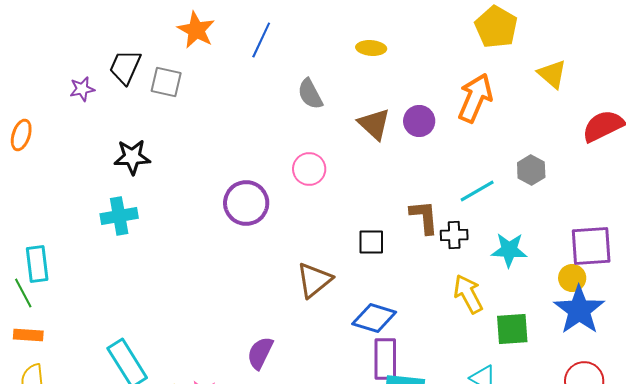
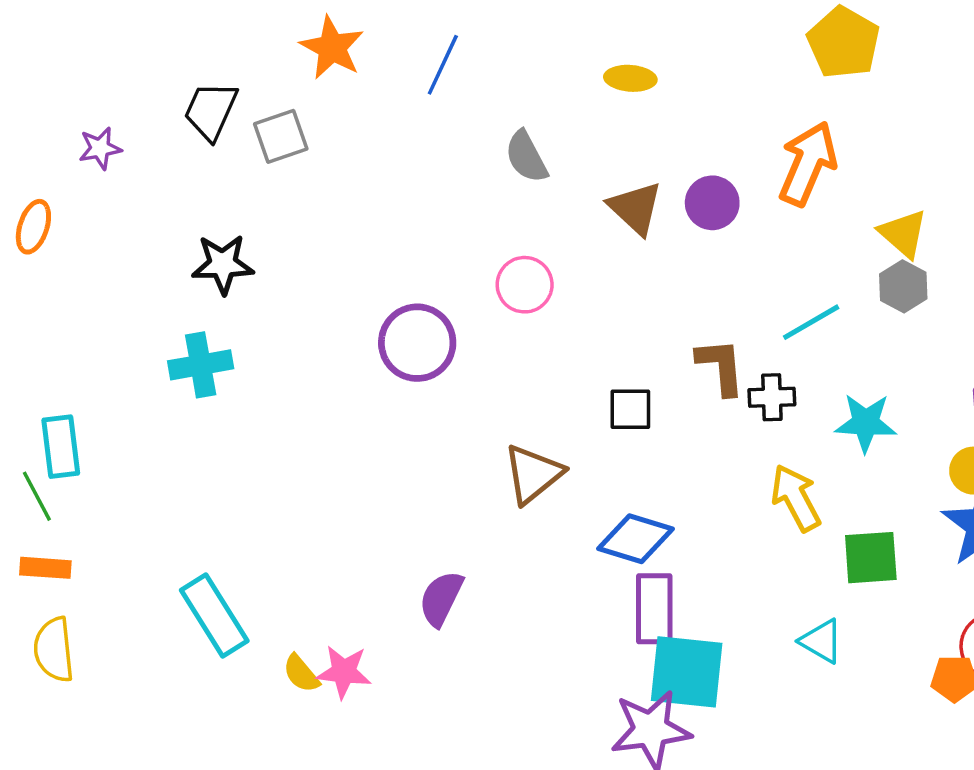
yellow triangle: (552, 74) -> (903, 234), moved
gray square: (166, 82) -> (281, 136), turned -32
purple star: (82, 89) -> (100, 148), moved

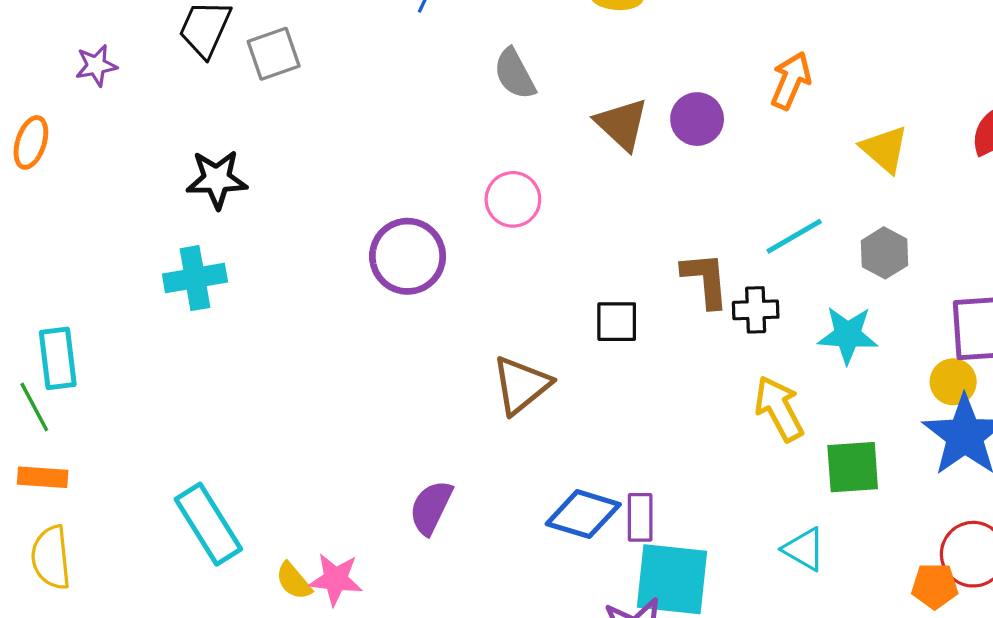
orange arrow: (808, 164) -> (791, 81), size x0.7
gray hexagon: (903, 286) -> (885, 253), moved
blue diamond: (635, 539) -> (583, 514), moved
purple rectangle: (654, 609) -> (640, 517), size x0.7

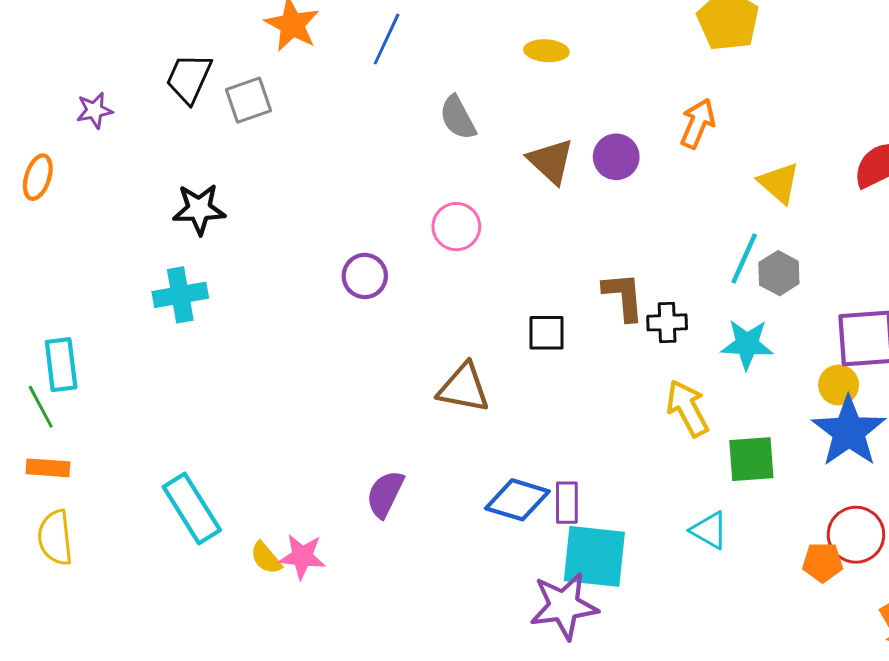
cyan line: (794, 236) -> (744, 259), moved, turned -36
purple circle: (408, 256) -> (365, 276), size x0.7
brown triangle: (521, 385) -> (464, 388), turned 50

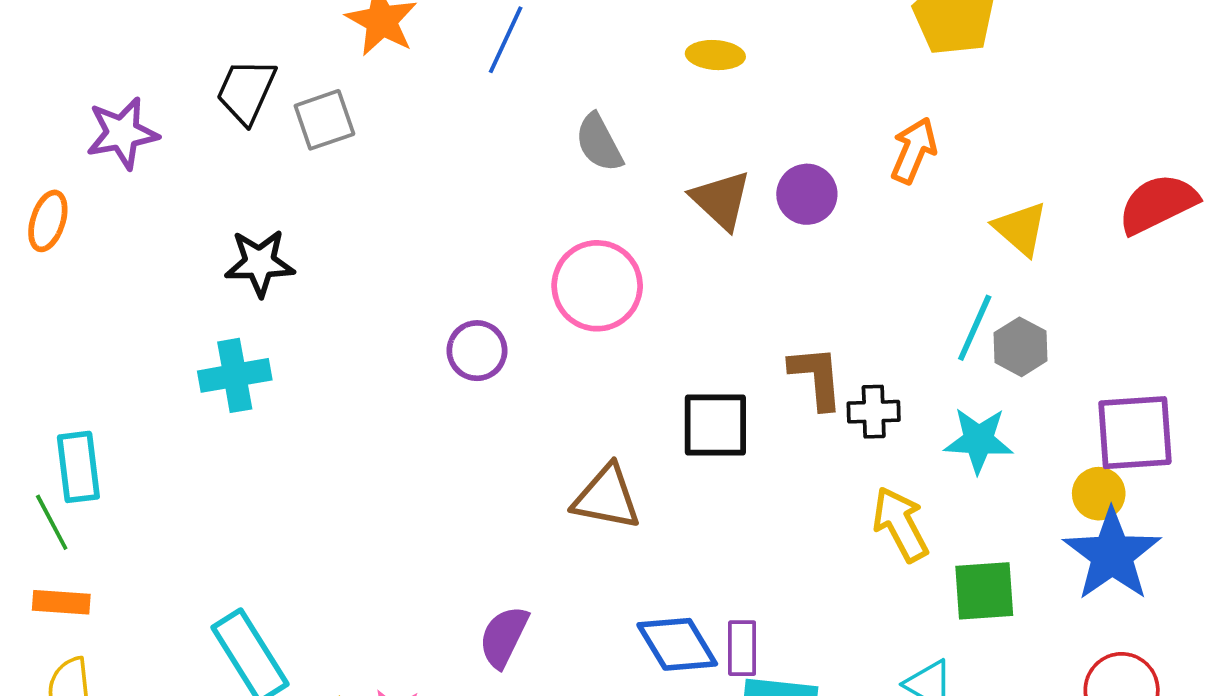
purple star: (94, 110) -> (122, 133), size x1.5
pink circle: (456, 227) -> (597, 286), size x1.4
black square: (546, 333) -> (715, 425), size x1.4
blue diamond: (517, 500) -> (677, 644), turned 42

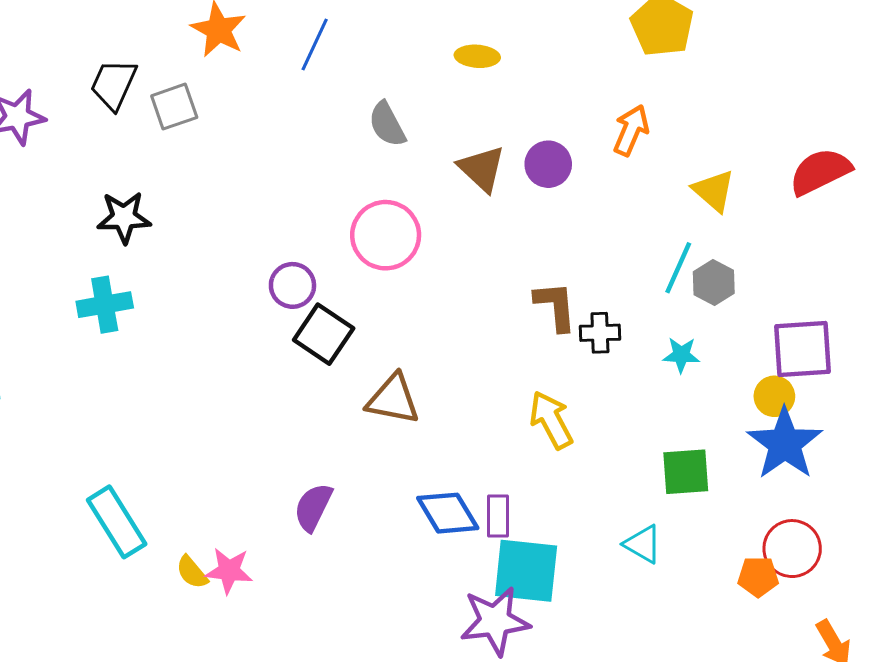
black square: (715, 425) -> (324, 334), moved, turned 34
cyan star: (979, 440) -> (681, 355), size x0.7
yellow arrow: (900, 524) -> (551, 420), moved

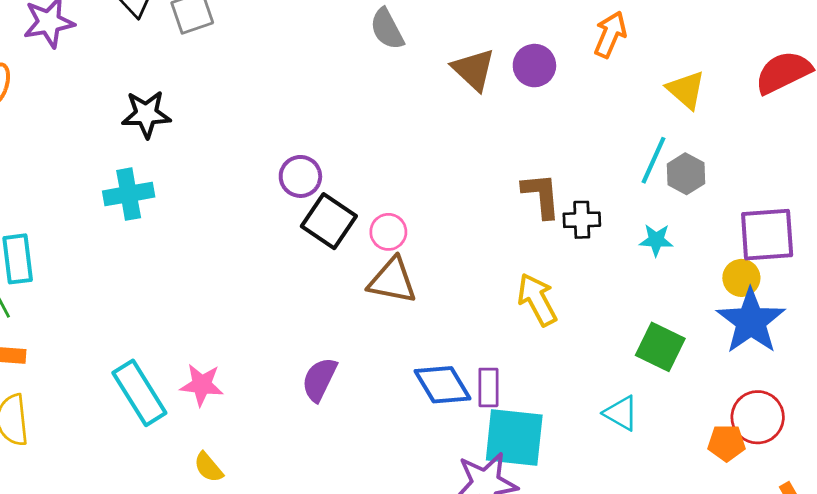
pink circle: (386, 235) -> (388, 232), moved, size x0.6
green square: (686, 472) -> (660, 347), turned 30
pink star: (229, 571) -> (202, 385), moved
yellow semicircle: (192, 572) -> (208, 467), moved

